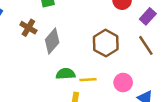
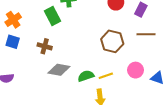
gray diamond: (52, 41) -> (59, 70), moved, turned 75
brown line: (146, 45) -> (146, 34), turned -42

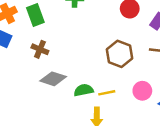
green rectangle: (53, 16) -> (35, 15), moved

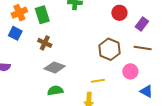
green semicircle: (84, 90) -> (55, 91), moved
pink circle: (142, 91) -> (130, 71), moved

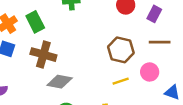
brown cross: (45, 43) -> (43, 55), size x1.5
yellow line: (98, 81) -> (121, 81), moved

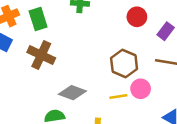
pink circle: (150, 72) -> (141, 89), moved
gray diamond: (60, 82) -> (72, 93), moved

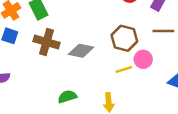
gray diamond: (72, 93) -> (81, 51), moved

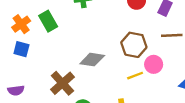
brown cross: (46, 42) -> (62, 83), moved, turned 35

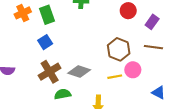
blue square: (21, 49) -> (45, 42), moved, turned 32
gray diamond: (92, 60) -> (79, 71), moved

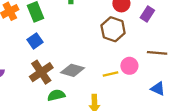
brown line: (153, 47) -> (157, 53), moved
brown hexagon: (119, 49) -> (113, 29), moved

